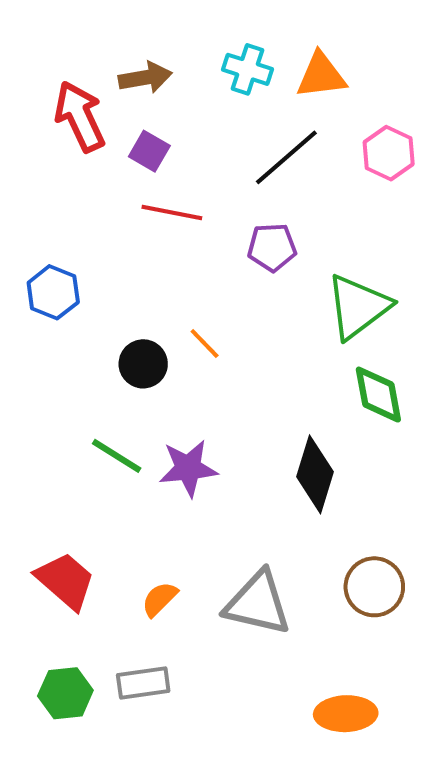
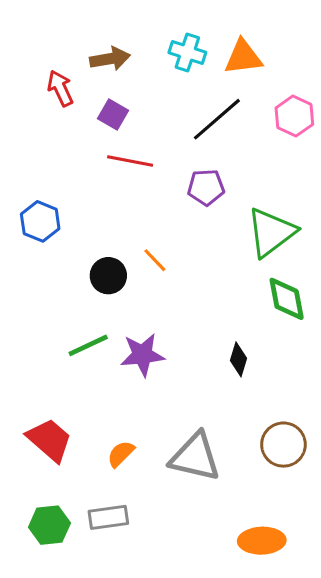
red arrow: (80, 116) -> (60, 88), size x0.7
green line: (117, 456) -> (88, 345), turned -57
black diamond: (315, 474) -> (239, 359), size x0.6

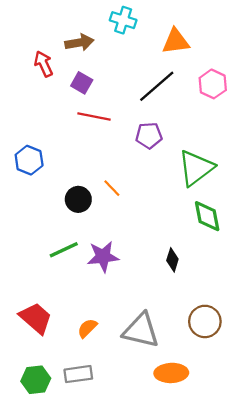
cyan cross: (187, 53) -> (123, 20), moved
orange ellipse: (262, 541) -> (171, 373), moved

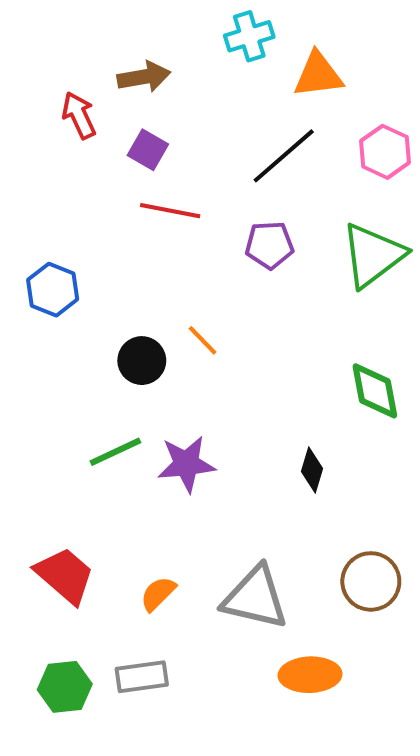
cyan cross: (123, 20) -> (249, 36), moved, turned -35
green triangle: (196, 168) -> (373, 255), moved

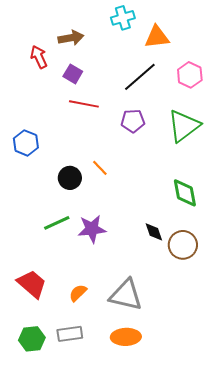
black diamond: (312, 470) -> (154, 232), turned -35
brown circle: (371, 581) -> (183, 245), moved
orange ellipse: (310, 675) -> (126, 337), moved

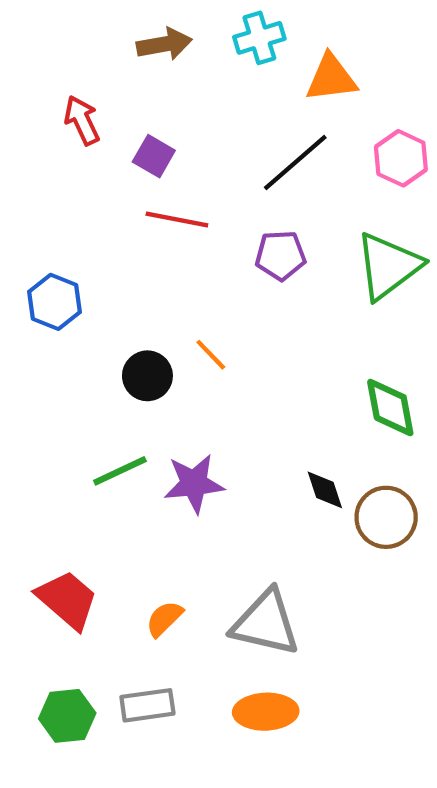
brown arrow: (71, 38) -> (164, 44), moved

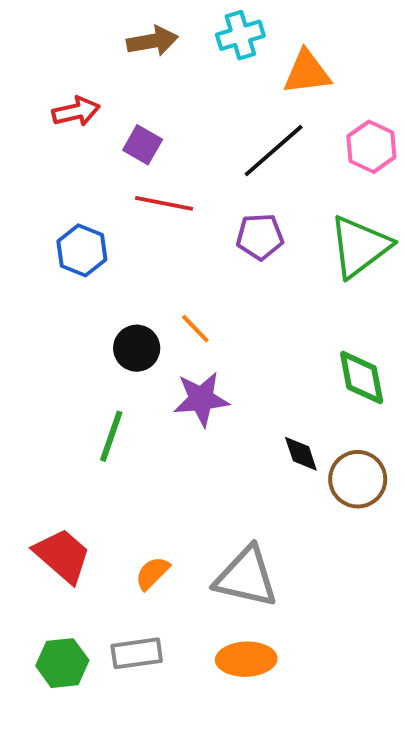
red arrow: (82, 120) -> (76, 111), turned 102
blue hexagon: (54, 302) -> (82, 250), moved
green line: (120, 471) -> (111, 436), turned -46
purple star: (194, 484) -> (201, 399), moved

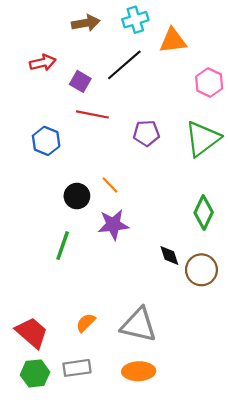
black line: (274, 151) -> (124, 65), moved
green diamond: (362, 377) -> (204, 213), turned 36
red trapezoid: (62, 555) -> (32, 333), moved

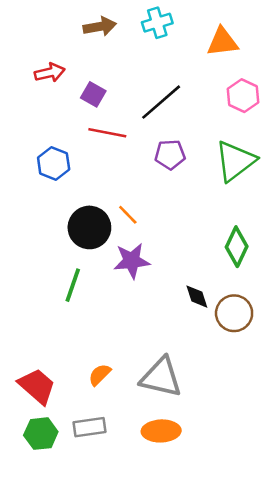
orange triangle: (173, 41) -> (223, 42), moved
black line: (124, 65) -> (161, 102), moved
black circle: (77, 196) -> (89, 227), size x1.4

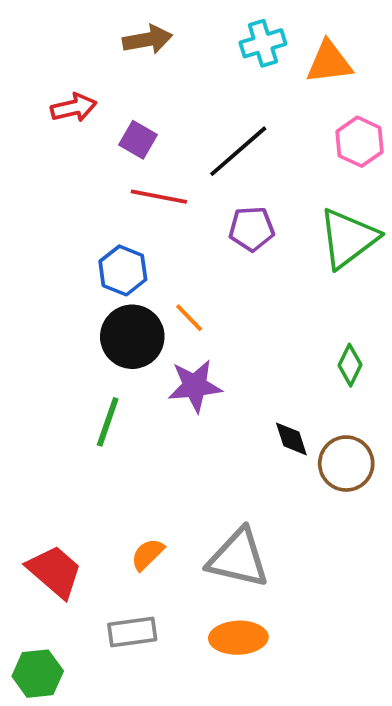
cyan cross: (157, 23) -> (263, 43), moved
blue hexagon: (54, 163) -> (123, 270), moved
green diamond: (237, 247) -> (350, 365), size x0.7
green hexagon: (41, 434) -> (38, 674), moved

